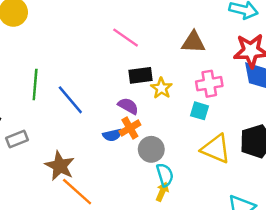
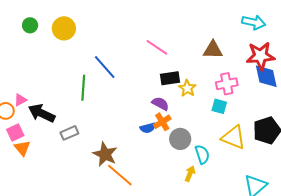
blue line: (70, 100) -> (105, 67), moved
cyan semicircle: (165, 175) -> (202, 154), moved

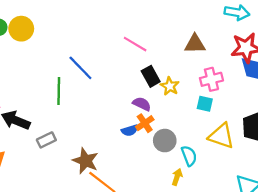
yellow circle: (64, 28) -> (21, 29), moved
black rectangle: (170, 78) -> (151, 76), turned 72

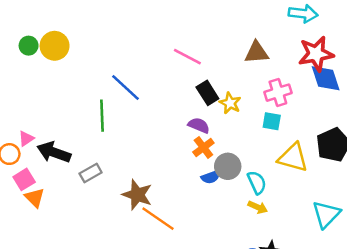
blue semicircle: (130, 130) -> (211, 177), moved
yellow arrow: (177, 177) -> (258, 207), moved, turned 98

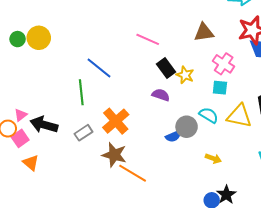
pink cross: (278, 93) -> (224, 64), turned -35
orange cross: (203, 147) -> (116, 121), moved, size x1.5
gray rectangle: (91, 173) -> (83, 133), moved
pink square: (24, 179) -> (20, 138), moved
cyan semicircle: (257, 182) -> (209, 115), moved, turned -30

